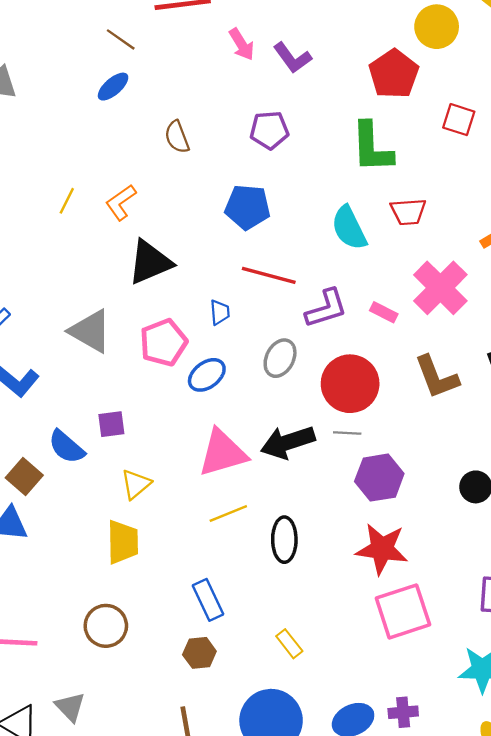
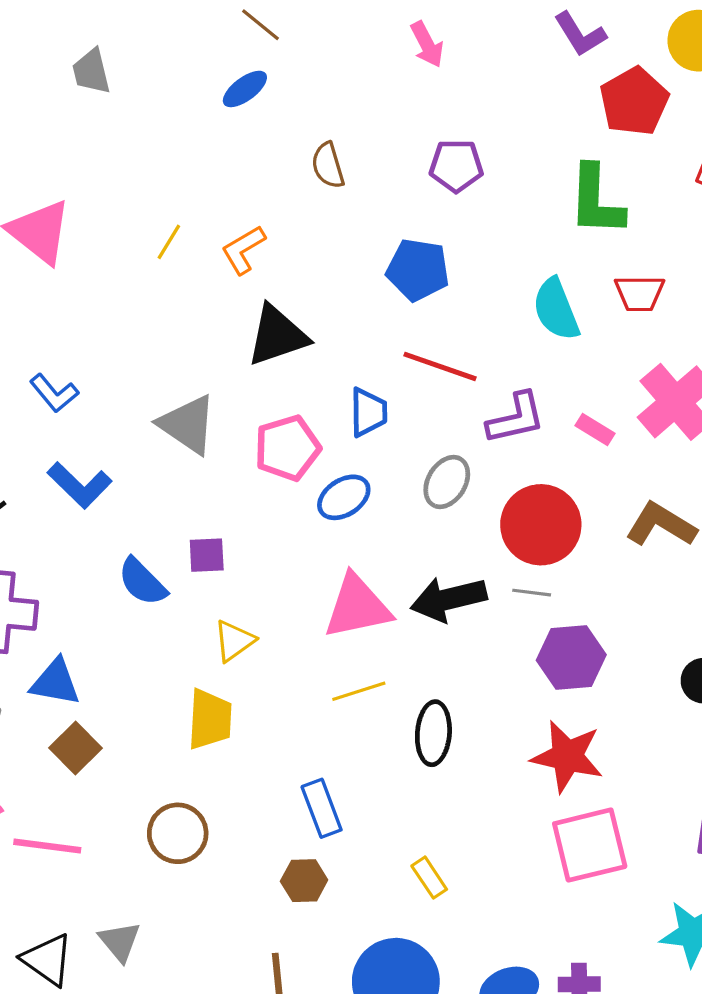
purple L-shape: (292, 58) -> (580, 34), moved
blue trapezoid: (220, 312) -> (368, 412), size x1.4
brown L-shape: (437, 377) -> (661, 525), turned 138
brown square: (24, 477) -> (76, 748), moved

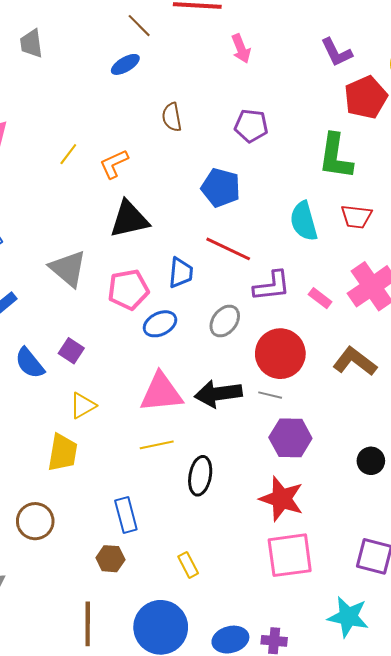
purple square: (207, 555) -> (71, 351), turned 30

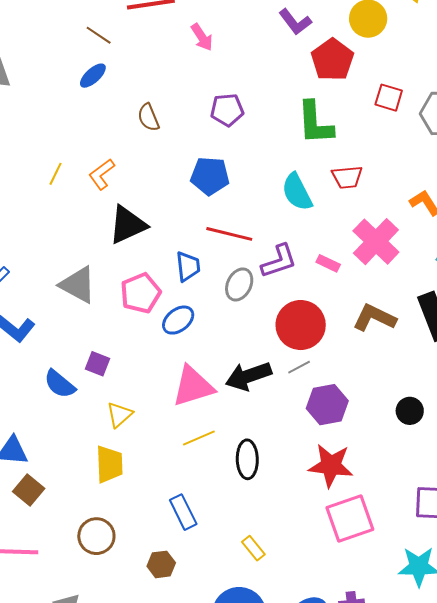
gray ellipse: (225, 321) -> (239, 284), moved
gray line: (270, 395) -> (299, 367), turned -30
brown hexagon: (110, 559) -> (161, 564), moved

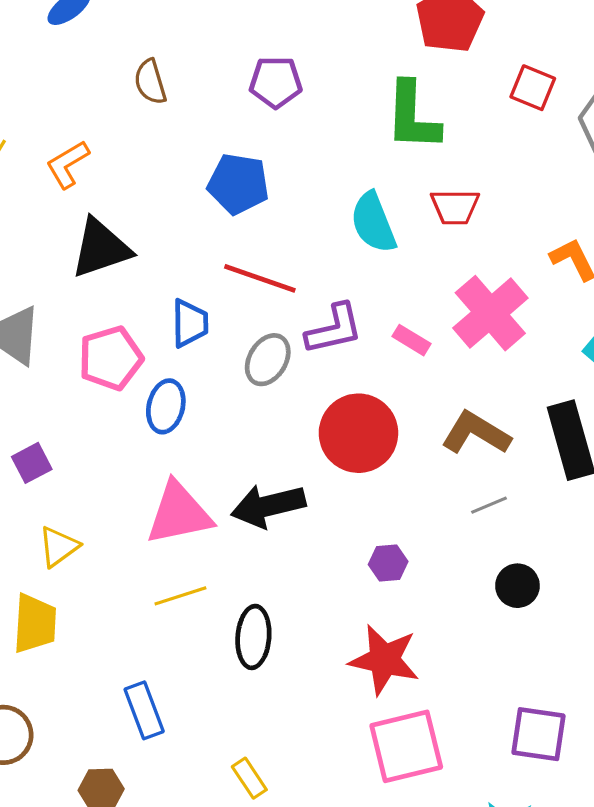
blue ellipse: (178, 320) -> (166, 406), turned -44
purple square: (98, 364) -> (32, 463), turned 35
gray line: (299, 367) -> (489, 505), moved
purple hexagon: (327, 405) -> (388, 563), size x0.6

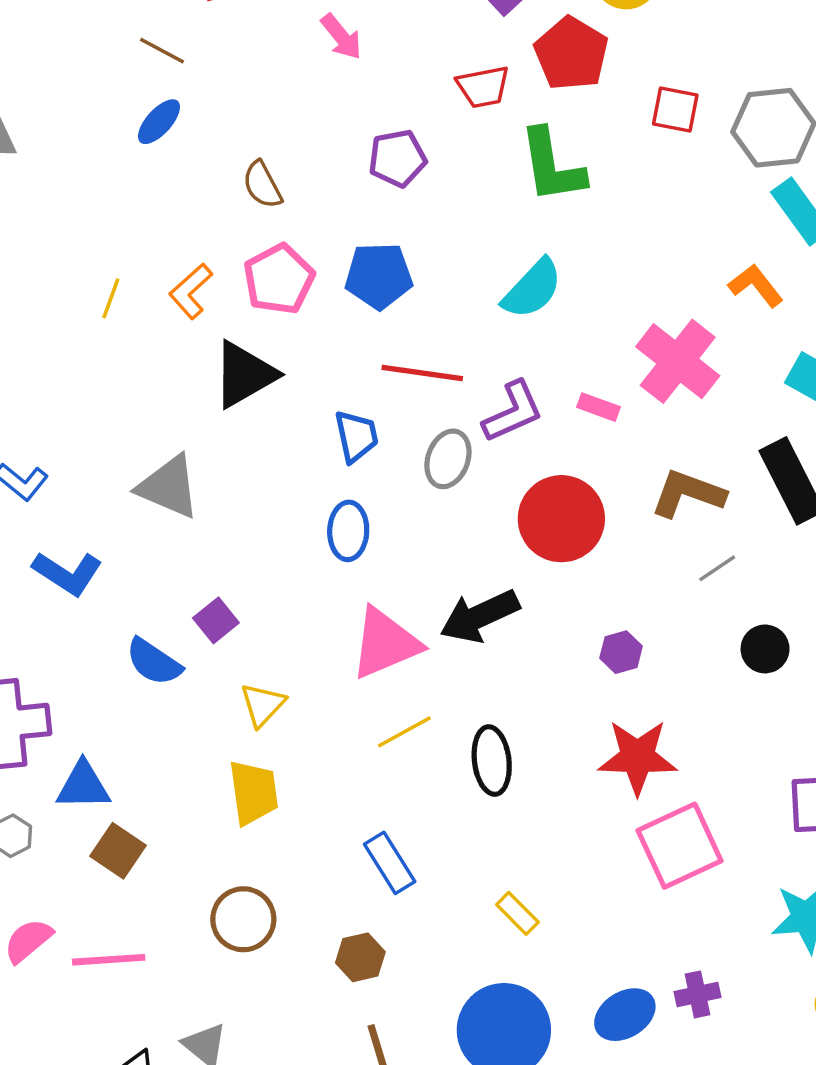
red trapezoid: (455, 207) -> (483, 87), moved
cyan semicircle: (373, 223) -> (532, 289), turned -104
pink pentagon: (111, 358) -> (279, 279), moved

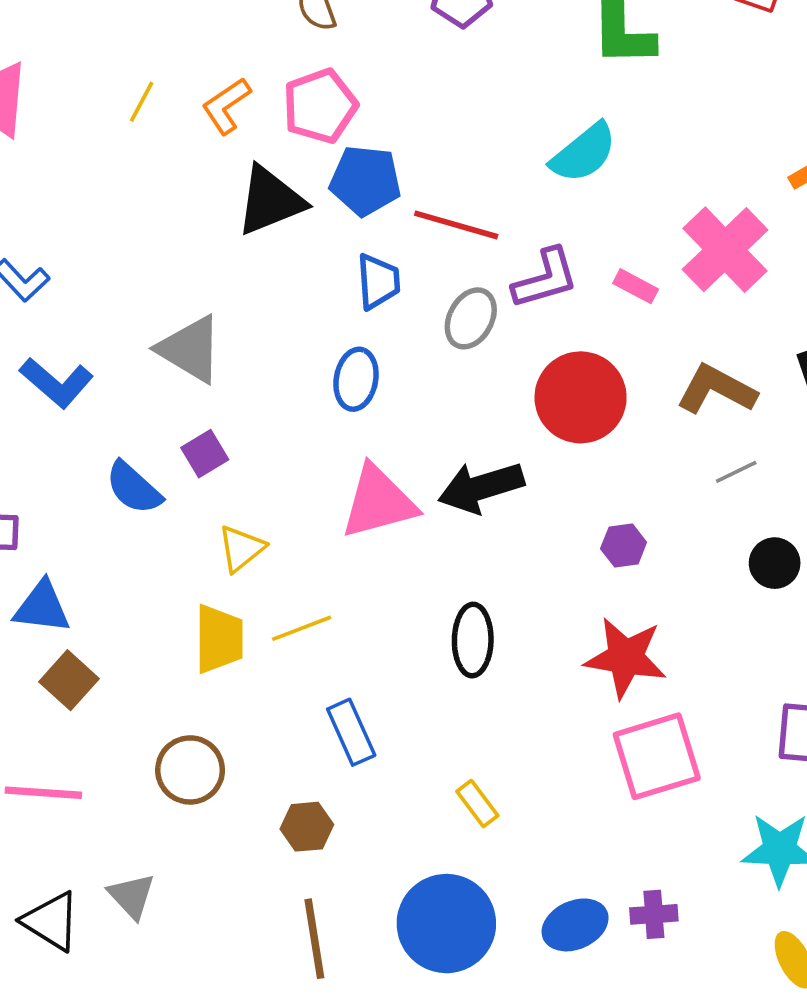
blue pentagon: (379, 276) -> (365, 181), moved
gray triangle: (169, 487) -> (190, 349), moved
yellow line: (404, 732) -> (302, 628), moved

